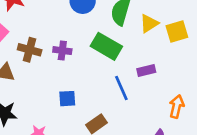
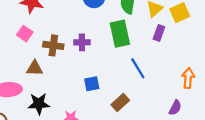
green rectangle: (106, 46) -> (120, 34), turned 55
purple rectangle: (146, 71) -> (159, 33), moved, turned -49

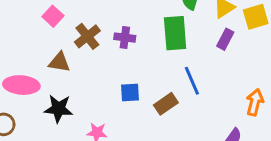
brown cross: (53, 45) -> (87, 36), turned 36
brown rectangle: (120, 102) -> (166, 104), moved

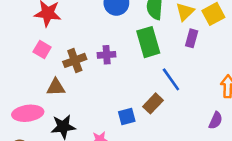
brown cross: (87, 36) -> (75, 60), turned 30
blue square: (130, 92) -> (127, 117), moved

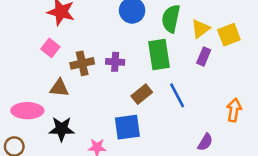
brown rectangle: (153, 103) -> (142, 94), moved
blue square: (127, 117) -> (127, 127), size x1.5
purple semicircle: (216, 120) -> (205, 142), moved

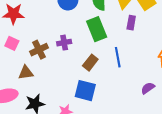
blue line: (177, 95) -> (118, 57), turned 30
blue square: (127, 127) -> (85, 91), turned 35
purple semicircle: (205, 142) -> (148, 88), turned -144

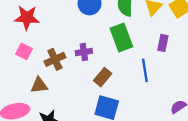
purple rectangle: (131, 23) -> (163, 43), moved
brown rectangle: (90, 63) -> (103, 77), moved

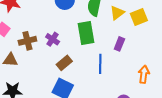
purple cross: (84, 52) -> (53, 39), turned 32

